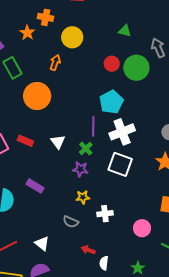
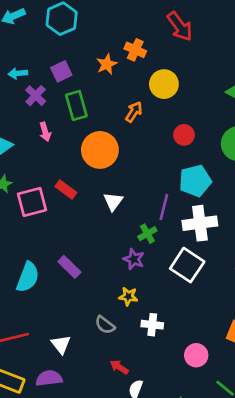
red circle: (112, 64) -> (184, 135), moved
red rectangle: (25, 141) -> (66, 189), moved
white triangle: (58, 142) -> (113, 201), moved

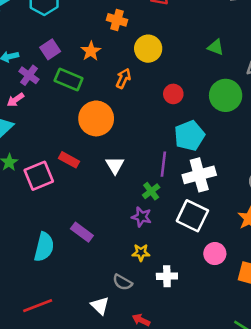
orange star: (107, 64) -> (91, 51), moved
green rectangle: (76, 105) -> (69, 80), turned -44
pink arrow: (45, 132) -> (15, 100), moved, turned 78
white triangle: (61, 344) -> (100, 306), moved
pink circle: (196, 355) -> (215, 254), moved

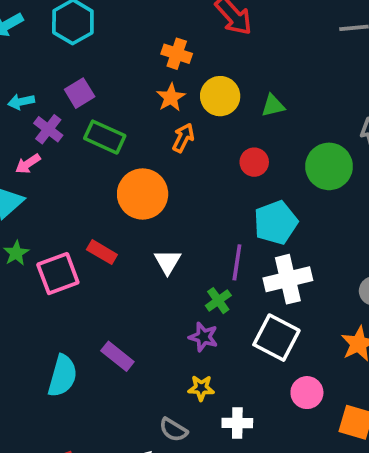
green triangle: (216, 47) -> (273, 106), moved, turned -36
orange star: (91, 51) -> (171, 97), moved

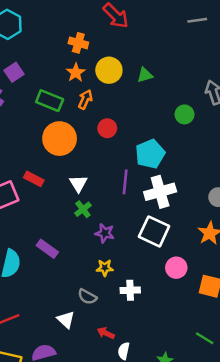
green rectangle: (105, 137) -> (50, 101), moved
red circle: (254, 162) -> (107, 128), moved
green circle: (329, 166) -> (184, 114), size x0.6
green cross: (218, 301) -> (83, 209), moved

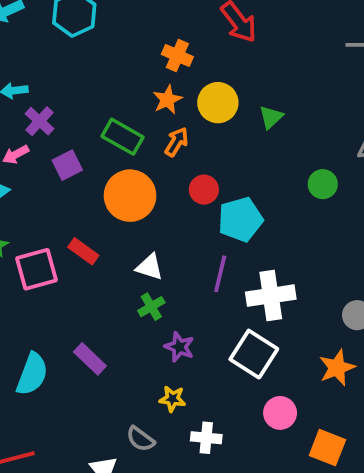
purple square: (14, 72) -> (67, 165), moved
green triangle: (145, 75) -> (271, 117), turned -35
cyan pentagon: (150, 154) -> (240, 219), moved
white triangle: (78, 184) -> (149, 267), turned -48

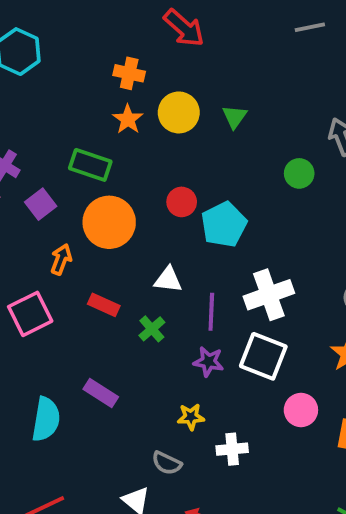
orange arrow: (177, 142) -> (61, 259), moved
red rectangle: (83, 251) -> (104, 305), moved
white triangle: (149, 267) -> (168, 280), moved
purple line: (220, 274) -> (211, 312), moved
purple star: (179, 347) -> (208, 362), moved

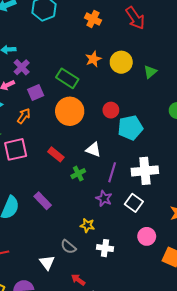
orange cross: (129, 73) -> (93, 19), moved
orange arrow: (61, 259) -> (24, 116), moved
white square: (263, 356) -> (134, 203), size x0.7

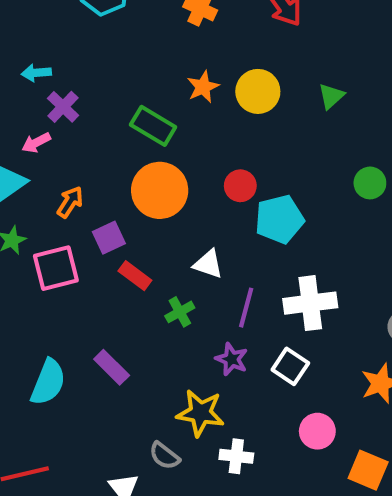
green triangle: (150, 72) -> (331, 96), moved
purple square: (36, 93) -> (109, 238), moved
yellow star: (87, 225) -> (200, 413), size x1.6

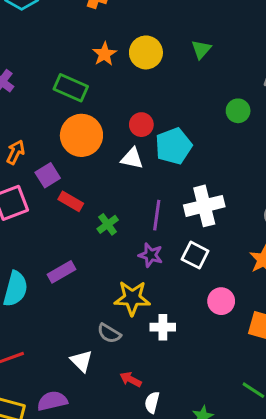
white triangle: (208, 264) -> (132, 158), moved
purple rectangle: (112, 367) -> (62, 272), turned -68

